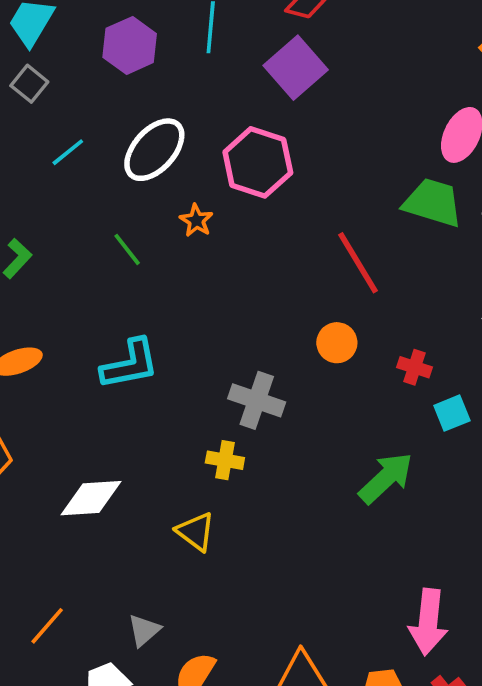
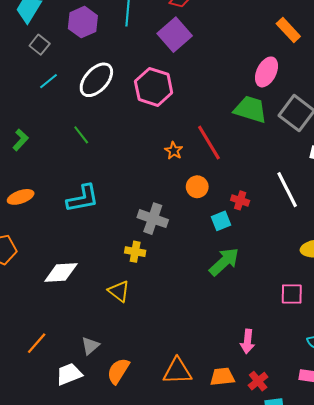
gray square: (29, 84) -> (40, 45), moved
orange star: (196, 220) -> (174, 151), moved
cyan square: (452, 413) -> (221, 221), moved
pink arrow: (428, 622) -> (247, 341), size x0.7

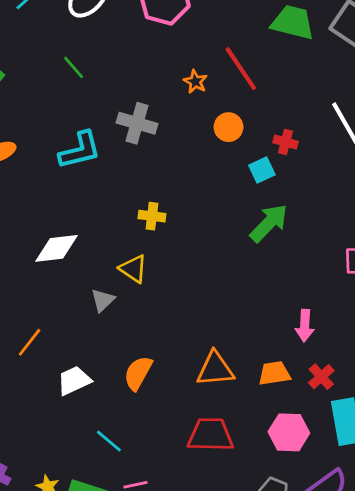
gray cross: (153, 219) -> (137, 123), moved
gray triangle: (90, 346) -> (103, 300), moved

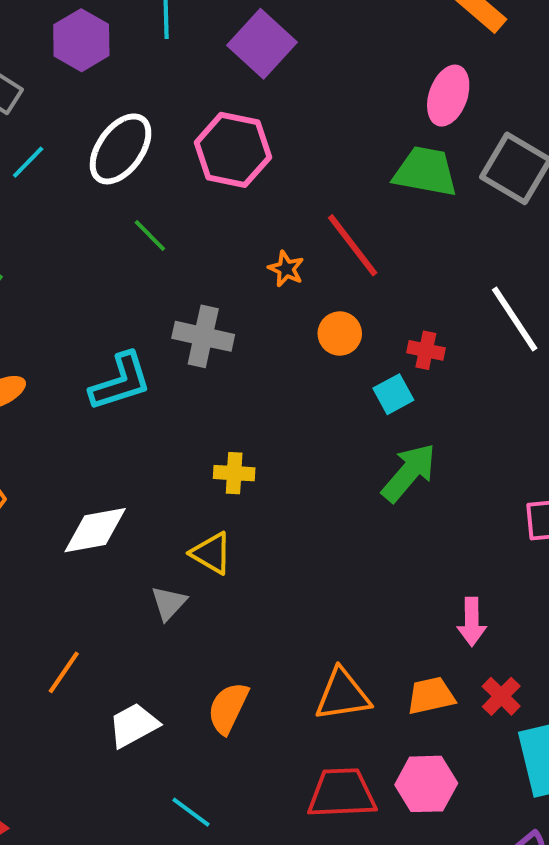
green line: (74, 67) -> (150, 235), moved
pink hexagon: (289, 432) -> (426, 784), moved

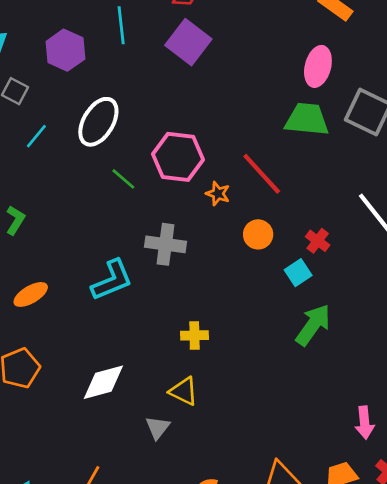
pink hexagon: (233, 150) -> (178, 157), moved
red cross: (426, 350) -> (318, 241), turned 30

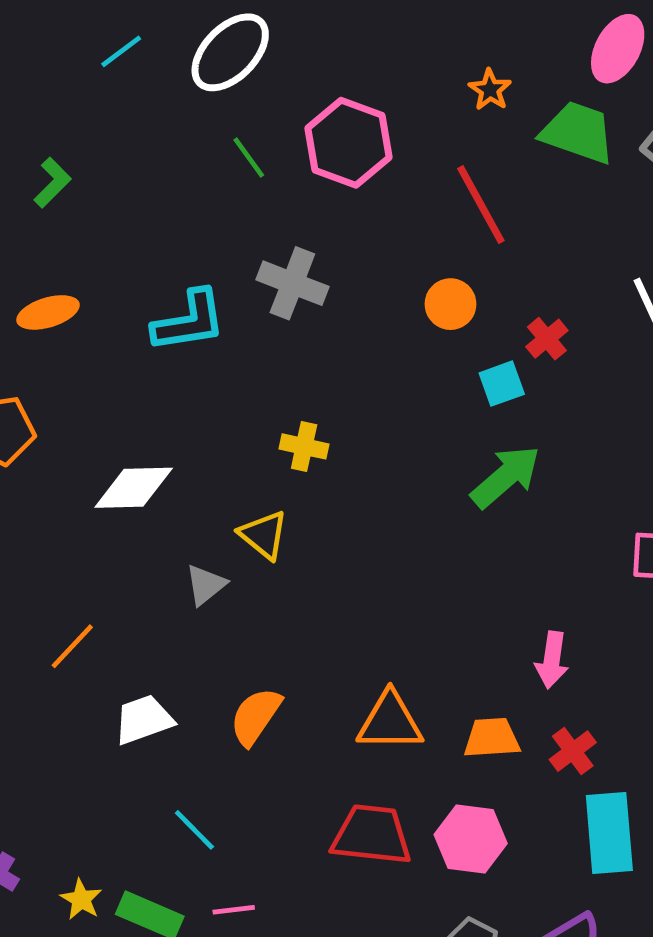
orange star: (218, 194) -> (490, 90), moved

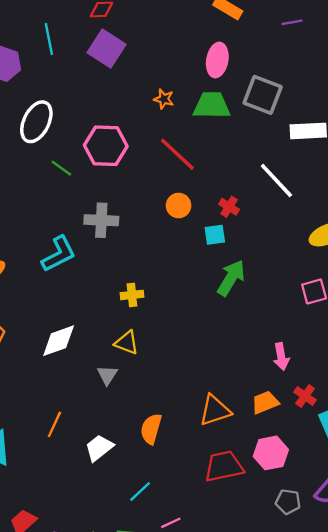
cyan square: (502, 384) -> (215, 235), turned 30
cyan line: (194, 830) -> (140, 491), turned -70

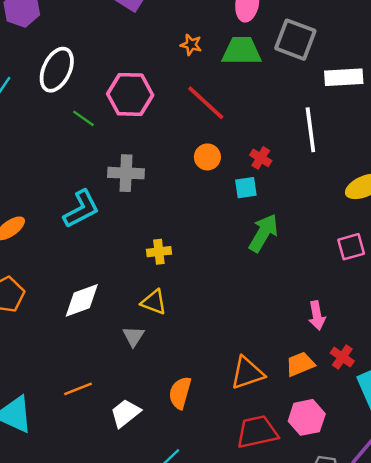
white line: (276, 180) -> (310, 130), turned 36
orange line: (54, 424) -> (78, 389), turned 44

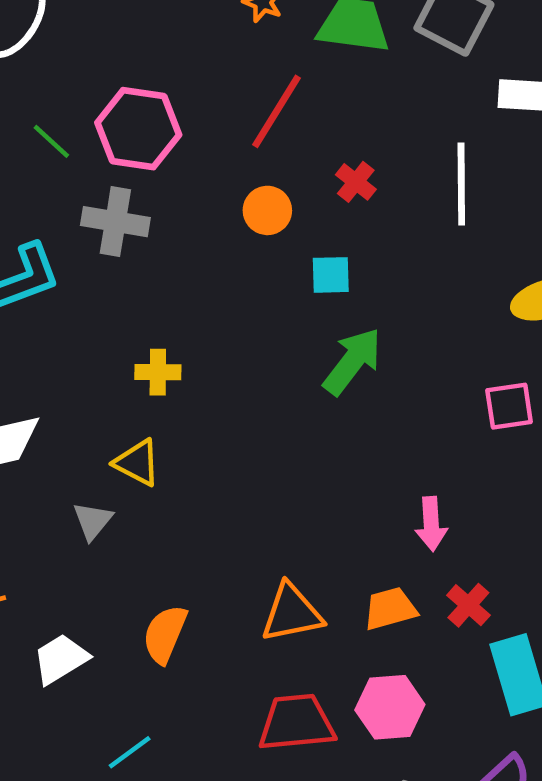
pink hexagon: (130, 94) -> (138, 129), moved
red line: (206, 103) -> (277, 111), turned 72
green line: (83, 118) -> (51, 141), moved
red cross: (261, 158) -> (356, 182), moved

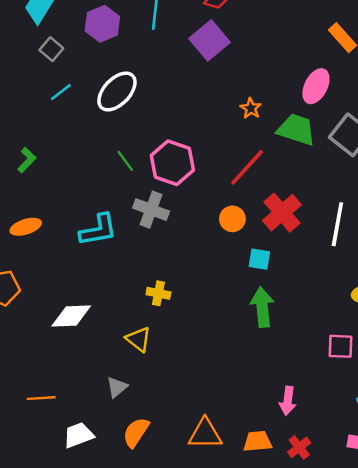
red cross: (356, 182) -> (282, 213), size x1.8
green arrow: (352, 361) -> (262, 307), turned -54
gray triangle: (93, 521) -> (117, 387), moved

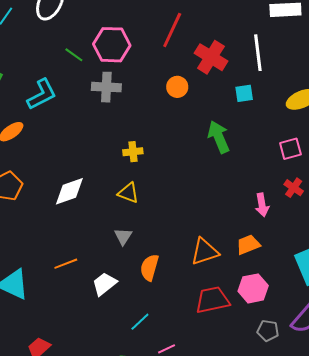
orange circle: (232, 219) -> (177, 87), moved
cyan L-shape: (98, 230) -> (42, 94), moved
cyan square: (259, 259) -> (244, 93), moved
red cross: (299, 447) -> (294, 188), moved

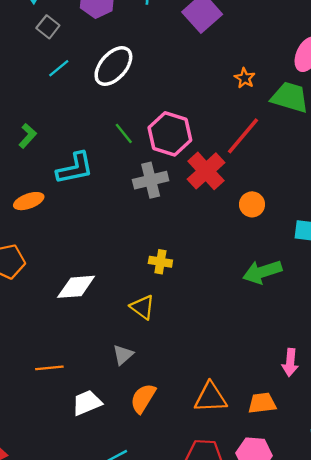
red cross: (211, 57) -> (206, 171), moved
gray cross: (106, 87) -> (151, 180), turned -32
orange circle: (177, 87) -> (252, 204), moved
green arrow: (219, 137) -> (262, 272), turned -100

